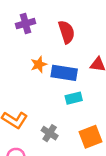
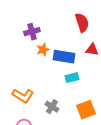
purple cross: (26, 24) -> (32, 32), moved
red semicircle: (66, 32) -> (82, 23), moved

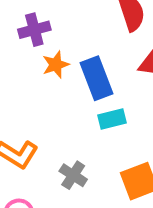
blue rectangle: (64, 57) -> (96, 78), turned 60

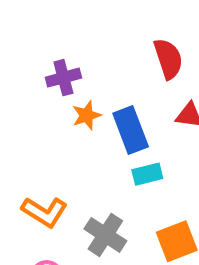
gray cross: (73, 175) -> (105, 235), size x1.4

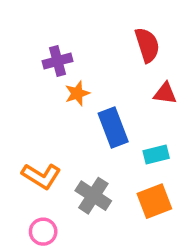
blue rectangle: (131, 130) -> (113, 127), moved
cyan rectangle: (147, 174) -> (156, 154), moved

